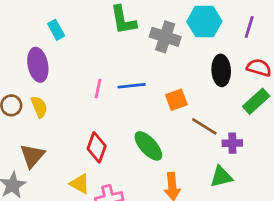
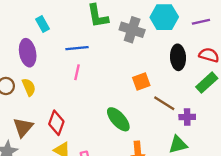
purple line: (249, 27) -> (201, 22), turned 60
blue line: (132, 86) -> (77, 48), moved
red diamond: (97, 147) -> (56, 123), moved

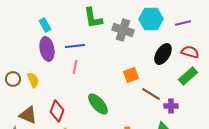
purple ellipse: (28, 53) -> (47, 49), moved
black ellipse: (178, 57) -> (163, 54), turned 35
green ellipse: (118, 119) -> (98, 104), moved
brown triangle: (23, 127) -> (28, 115), turned -48

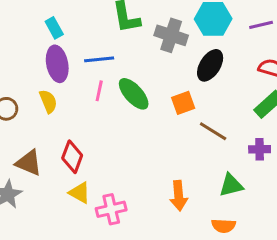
black ellipse: (163, 54) -> (210, 65), moved
yellow semicircle: (33, 80) -> (48, 101), moved
green ellipse: (98, 104) -> (134, 94), moved
purple cross: (171, 106) -> (260, 149), moved

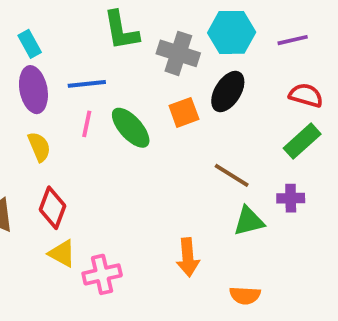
yellow semicircle: (48, 101) -> (39, 147), moved
orange square: (183, 103) -> (184, 112), moved
green triangle: (231, 185) -> (249, 221), moved

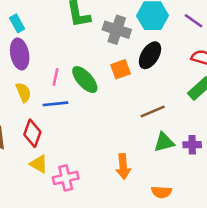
purple line: (293, 40) -> (193, 21), turned 48
blue line: (87, 84) -> (55, 104), moved
brown line: (232, 175) -> (153, 112), turned -55
purple cross: (291, 198) -> (192, 145), moved

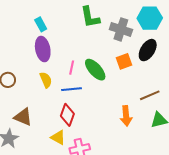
red diamond: (32, 133) -> (67, 115), moved
orange arrow: (123, 166) -> (126, 116), moved

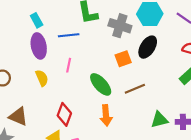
green ellipse: (95, 70) -> (101, 84), moved
blue line: (72, 89) -> (69, 35), moved
brown line: (150, 95) -> (135, 89), moved
orange arrow: (126, 116) -> (106, 115), moved

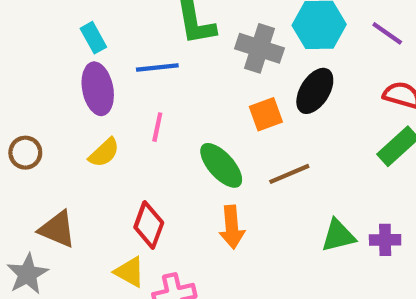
yellow semicircle: (42, 78) -> (104, 153), turned 70

